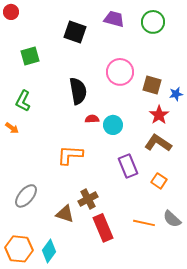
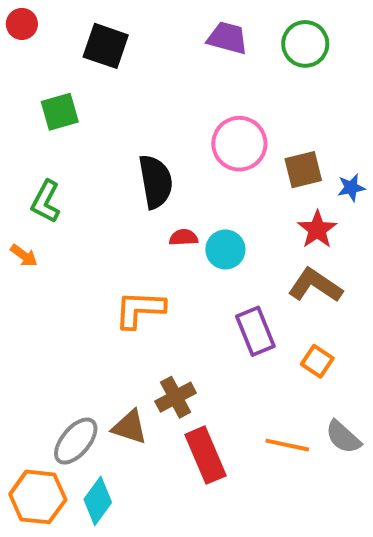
black square: (75, 32) -> (106, 46), moved
brown square: (152, 85) -> (303, 170), turned -30
gray ellipse: (26, 196) -> (76, 441), moved

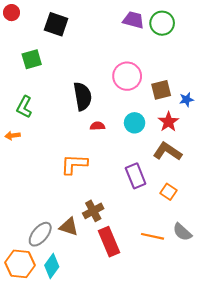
purple trapezoid: (227, 38) -> (133, 20), moved
cyan circle: (225, 249) -> (135, 123), moved
orange arrow: (24, 255) -> (13, 136), turned 136

